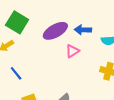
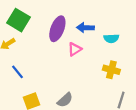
purple ellipse: (55, 31) -> (57, 29), turned -40

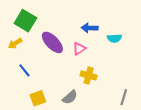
purple ellipse: (57, 29) -> (52, 42), moved, turned -65
yellow cross: (111, 70) -> (89, 75), moved

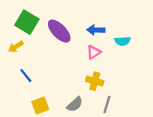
purple ellipse: (52, 42) -> (59, 31), moved
pink triangle: (79, 49) -> (94, 52), moved
gray line: (124, 97) -> (107, 104), moved

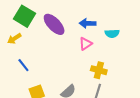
yellow cross: (95, 81) -> (99, 70), moved

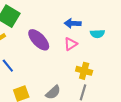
purple ellipse: (54, 24) -> (39, 40), moved

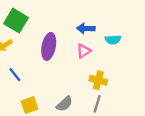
purple ellipse: (39, 40) -> (49, 46), turned 55

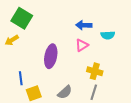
purple ellipse: (49, 46) -> (51, 56), moved
blue line: (15, 75) -> (21, 78), moved, turned 32

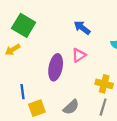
blue arrow: (84, 25) -> (82, 28), moved, turned 35
pink triangle: (82, 45) -> (79, 55), moved

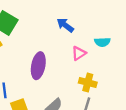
pink triangle: (79, 55) -> (79, 53), moved

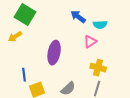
cyan semicircle: (102, 42) -> (100, 25), moved

